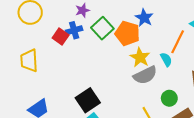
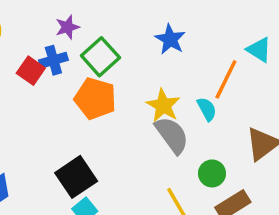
orange pentagon: (127, 33) -> (95, 99), moved
gray semicircle: (145, 75) -> (172, 135), turned -100

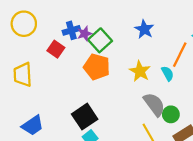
purple star: (67, 27) -> (85, 34), moved
blue cross: (53, 60) -> (71, 30), moved
gray semicircle: (172, 135) -> (154, 104), moved

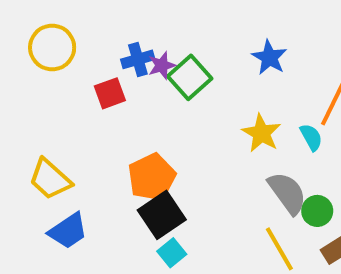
red square: (56, 49) -> (110, 93), turned 35
orange pentagon: (97, 67) -> (152, 177), moved, turned 30
yellow trapezoid: (23, 75) -> (50, 179), moved, turned -45

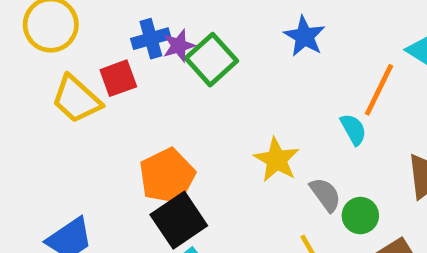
yellow star: (261, 133) -> (277, 160), moved
yellow trapezoid: (50, 179) -> (76, 99), moved
gray semicircle: (287, 193) -> (325, 195), size x0.7

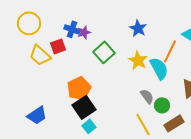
blue cross: (151, 39) -> (72, 29), turned 35
green square: (211, 60) -> (104, 52), moved
cyan semicircle: (353, 129) -> (159, 68), size x1.6
yellow star: (277, 160) -> (138, 60), moved

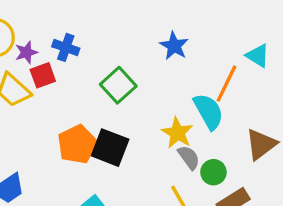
purple star: (84, 32) -> (26, 52), moved
yellow star: (138, 60) -> (177, 133), moved
black square: (84, 107) -> (110, 148), moved, turned -35

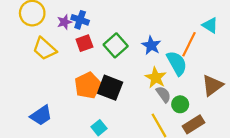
blue star: (174, 46) -> (151, 45), moved
purple star: (26, 52) -> (64, 22), moved
red square: (43, 75) -> (84, 43), moved

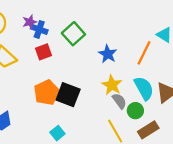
purple star: (64, 22) -> (30, 22), moved
green square: (116, 45) -> (73, 34), moved
cyan semicircle: (177, 63) -> (144, 88), moved

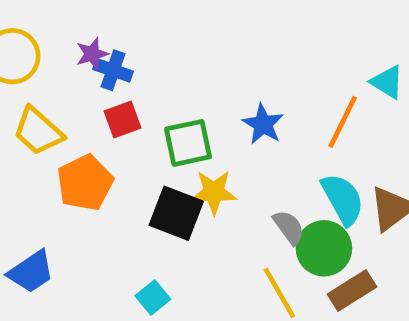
green square: (73, 34) -> (188, 143), moved, turned 30
yellow star: (112, 85) -> (214, 192), moved, turned -30
orange pentagon: (47, 92) -> (85, 183), moved
green circle: (135, 111) -> (324, 248), size x1.5

